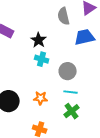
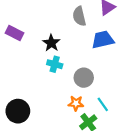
cyan line: (71, 92) -> (103, 104), moved, turned 48
orange star: (41, 98) -> (76, 103), moved

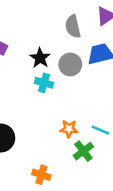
gray circle: (84, 78) -> (70, 64), moved
cyan line: (103, 104) -> (100, 130), turned -32

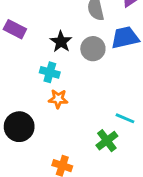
cyan cross: (44, 83) -> (50, 72), moved
orange star: (69, 129) -> (58, 99), moved

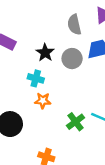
green cross: (107, 141) -> (76, 122), moved

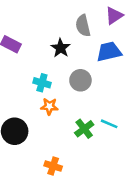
black star: (45, 53) -> (61, 48), moved
gray circle: (72, 59) -> (80, 80), moved

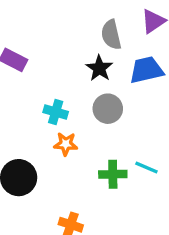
black star: (61, 48) -> (99, 68), moved
green cross: (84, 129) -> (113, 174), turned 36

